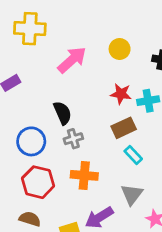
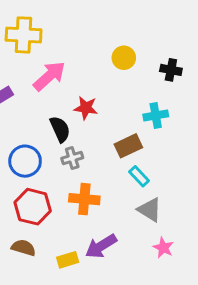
pink arrow: (72, 60) -> (49, 76), moved
red star: (121, 94) -> (86, 108), moved
gray triangle: (132, 194) -> (150, 210), moved, turned -35

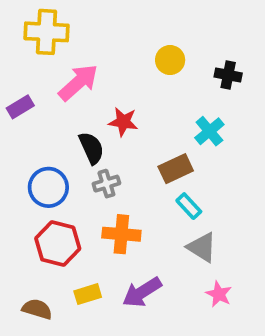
cyan cross: (156, 115) -> (209, 131), turned -30
brown semicircle: (24, 248) -> (37, 309), moved
yellow rectangle: (68, 260) -> (88, 294), moved

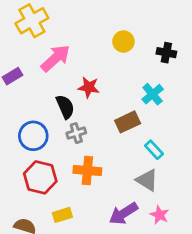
yellow cross: (46, 32) -> (32, 21), turned -32
cyan rectangle: (189, 206) -> (154, 150), moved
purple arrow: (142, 292) -> (123, 214), moved

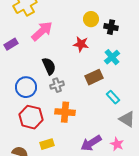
black cross: (166, 53) -> (111, 27), moved
red star: (89, 87) -> (81, 44), moved
gray triangle: (147, 180) -> (127, 119), moved

